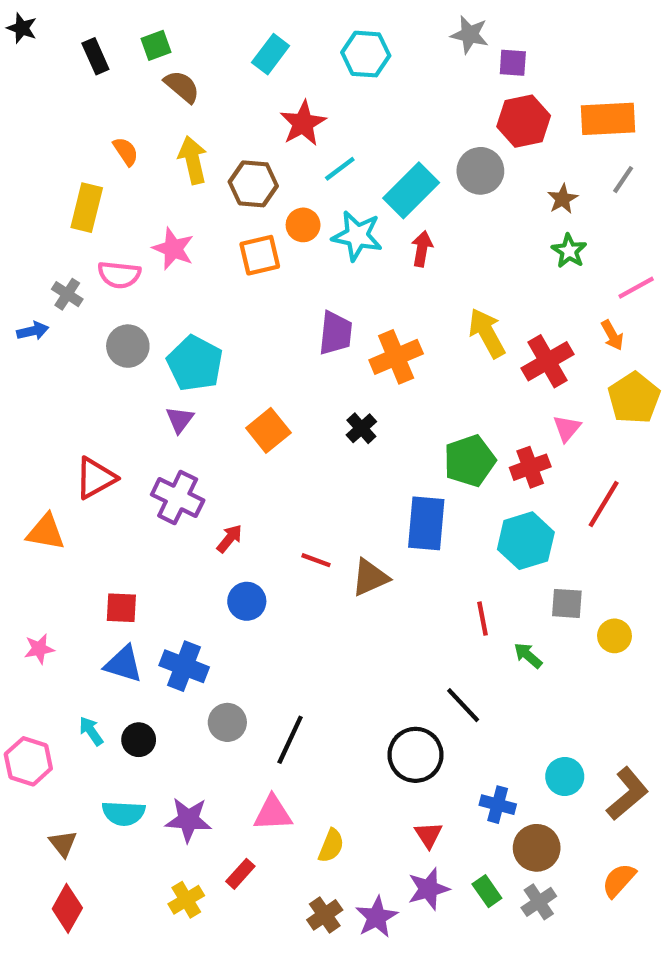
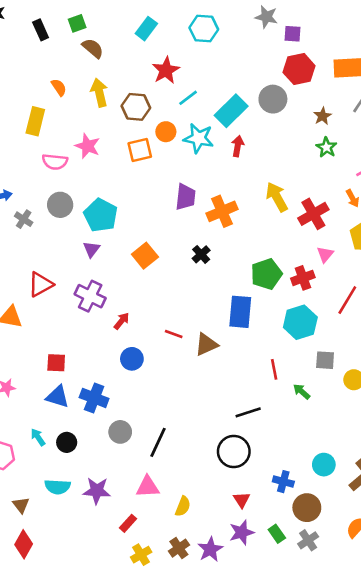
gray cross: (67, 294) -> (24, 219), moved
black line: (463, 705) -> (248, 412), moved, turned -65
yellow cross: (186, 900) -> (141, 555), moved

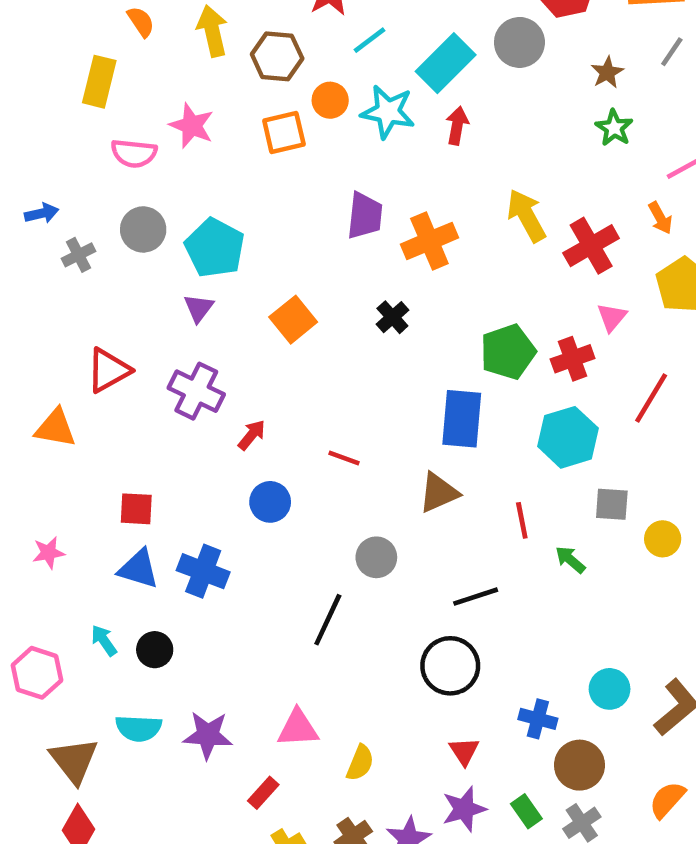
gray cross: (24, 219) -> (78, 255), turned 30
brown triangle: (206, 344) -> (439, 493), moved
gray circle: (120, 432) -> (376, 557), moved
black line: (158, 442) -> (328, 620), moved
brown triangle: (21, 505) -> (74, 760), size x1.6

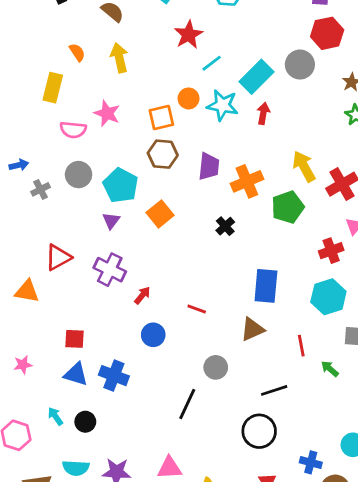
brown hexagon: (277, 56) -> (163, 154), moved
orange square: (293, 320) -> (160, 214), moved
green pentagon: (508, 352) -> (288, 207), moved

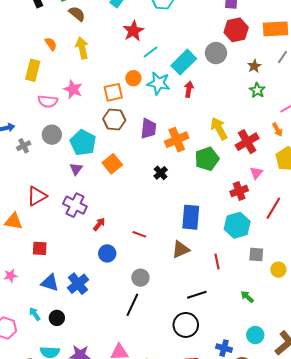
red square: (74, 339) -> (40, 248), moved
gray circle: (216, 367) -> (140, 278), moved
green arrow: (330, 369) -> (247, 297), moved
blue cross: (114, 376) -> (78, 284), turned 30

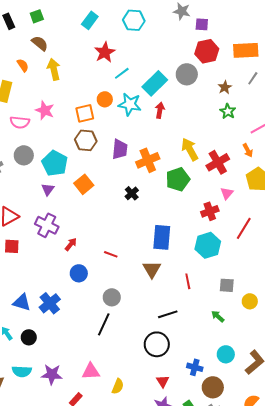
brown semicircle: (77, 14) -> (40, 43), moved
red square: (40, 248) -> (12, 246), moved
brown triangle: (181, 249) -> (152, 269), turned -36
gray square: (256, 254) -> (227, 285), moved
yellow circle: (278, 270) -> (250, 301), moved

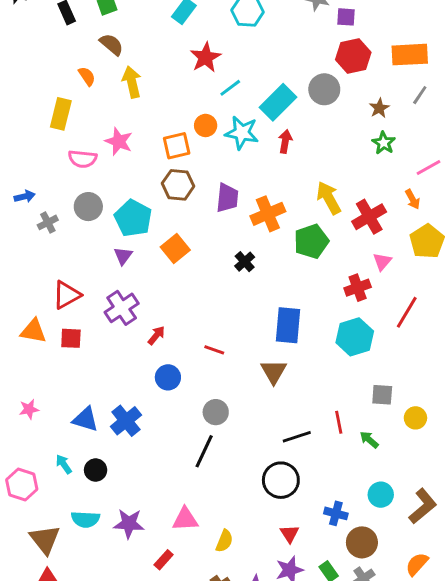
purple cross: (47, 225) -> (122, 308), turned 30
red line: (188, 281) -> (339, 422), moved

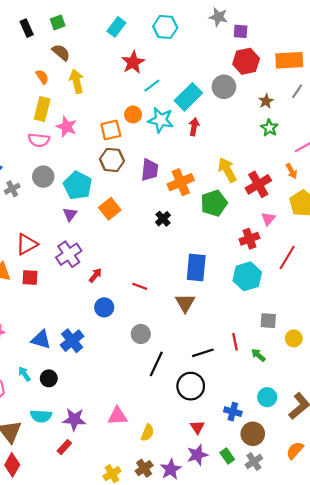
yellow rectangle: (61, 114) -> (42, 109), moved
black line: (204, 451) -> (156, 364), moved
red rectangle: (164, 560) -> (64, 447), moved

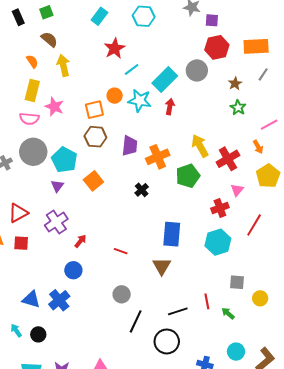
gray circle: (43, 177) -> (33, 152), size x1.4
blue circle: (104, 307) -> (73, 270), moved

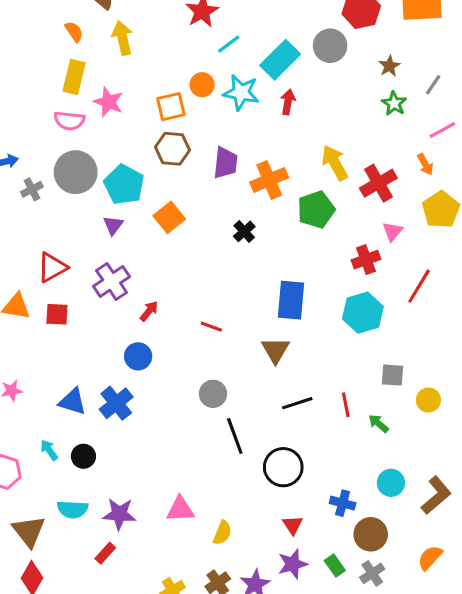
gray line: (263, 74) -> (433, 85), moved
black line: (178, 311) -> (297, 403), moved
black line: (136, 321) -> (235, 436), turned -45

